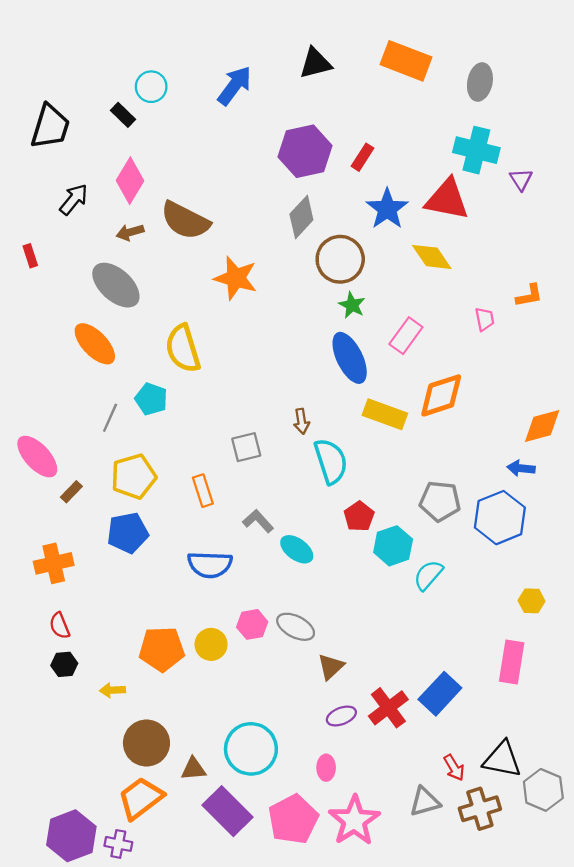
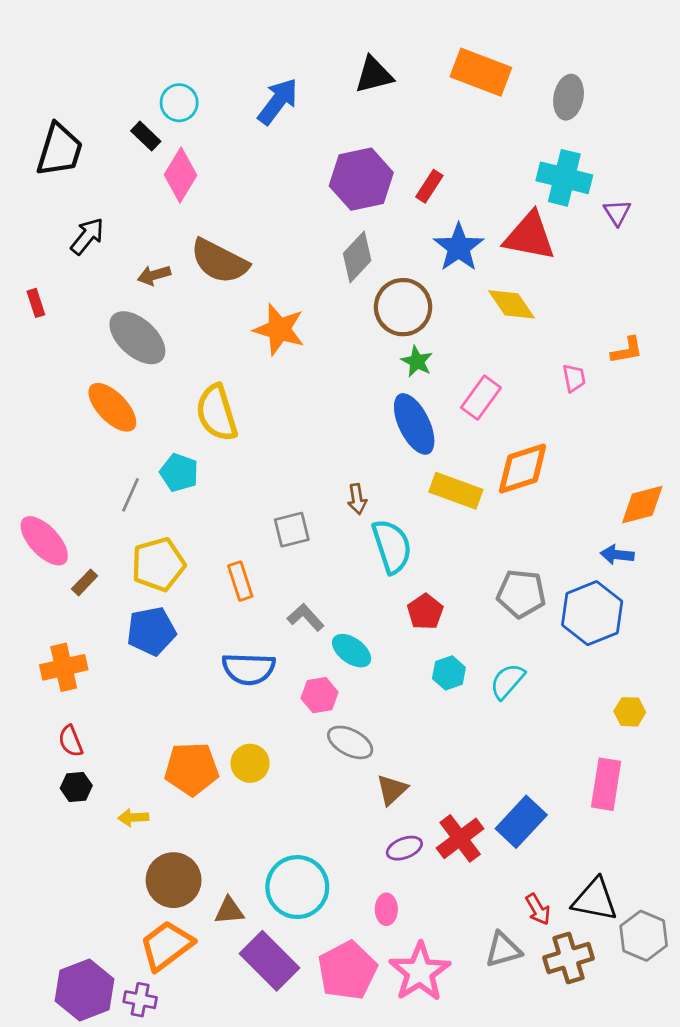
pink diamond: (130, 181) -> (181, 175), moved
cyan hexagon: (393, 546) -> (449, 673), moved, size x0.7
pink hexagon: (252, 624) -> (320, 695), moved

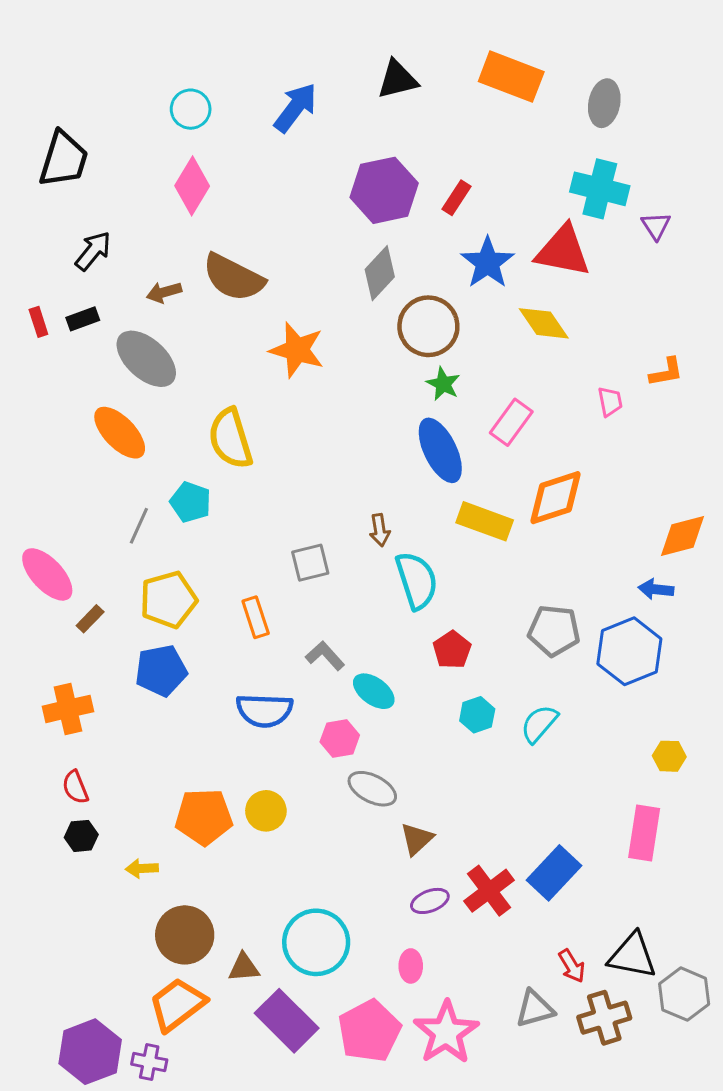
black rectangle: (146, 136) -> (83, 319), moved, turned -64

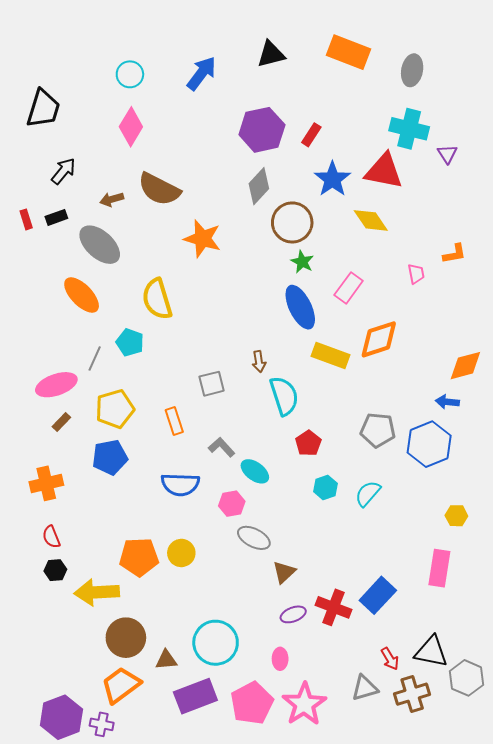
pink ellipse: (47, 574) -> (56, 385), moved, turned -66
yellow arrow: (142, 868) -> (97, 592), size x2.0
red cross: (489, 891) -> (333, 607), turned -32
purple rectangle: (287, 1021) -> (195, 696), turned -66

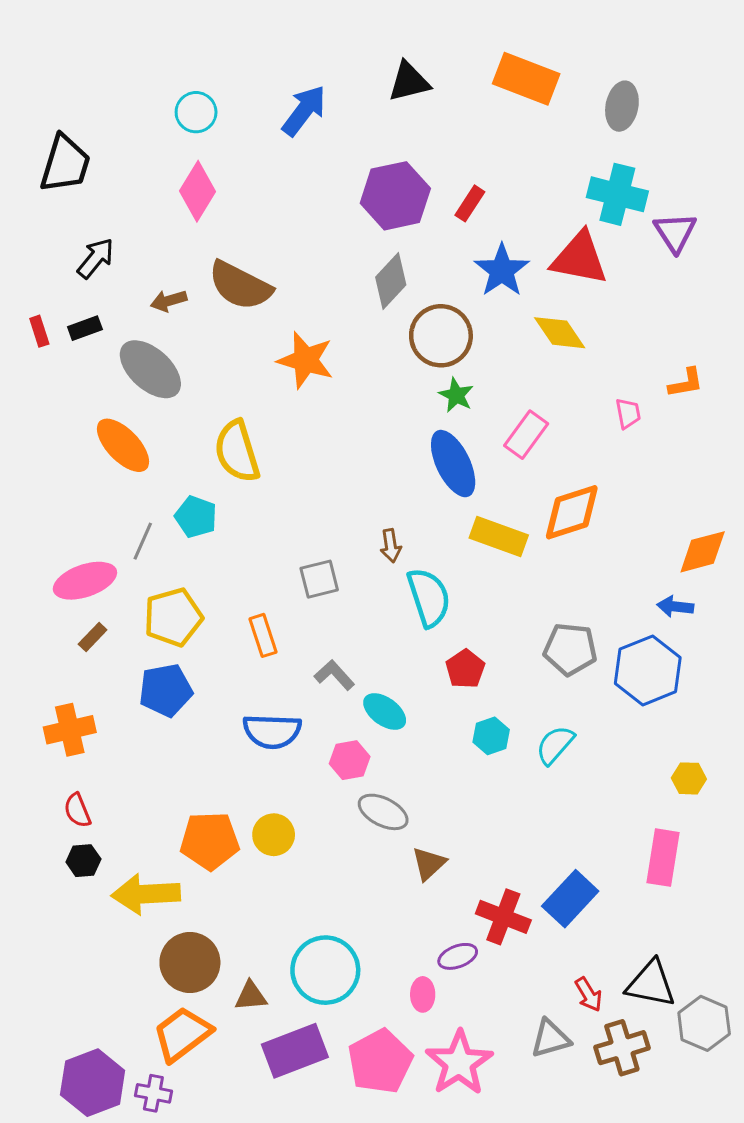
purple triangle: (447, 154) -> (675, 232), size x1.4
purple ellipse: (293, 614) -> (458, 956), moved

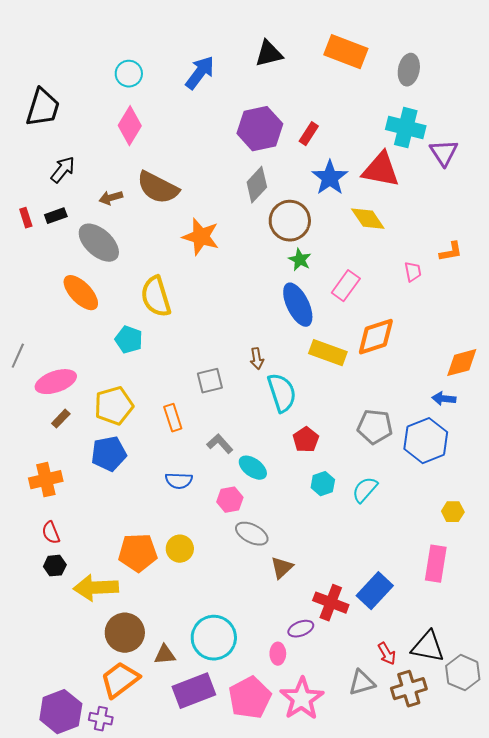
gray line: (143, 541) -> (18, 356), moved
blue semicircle: (272, 731) -> (179, 481), size x0.7

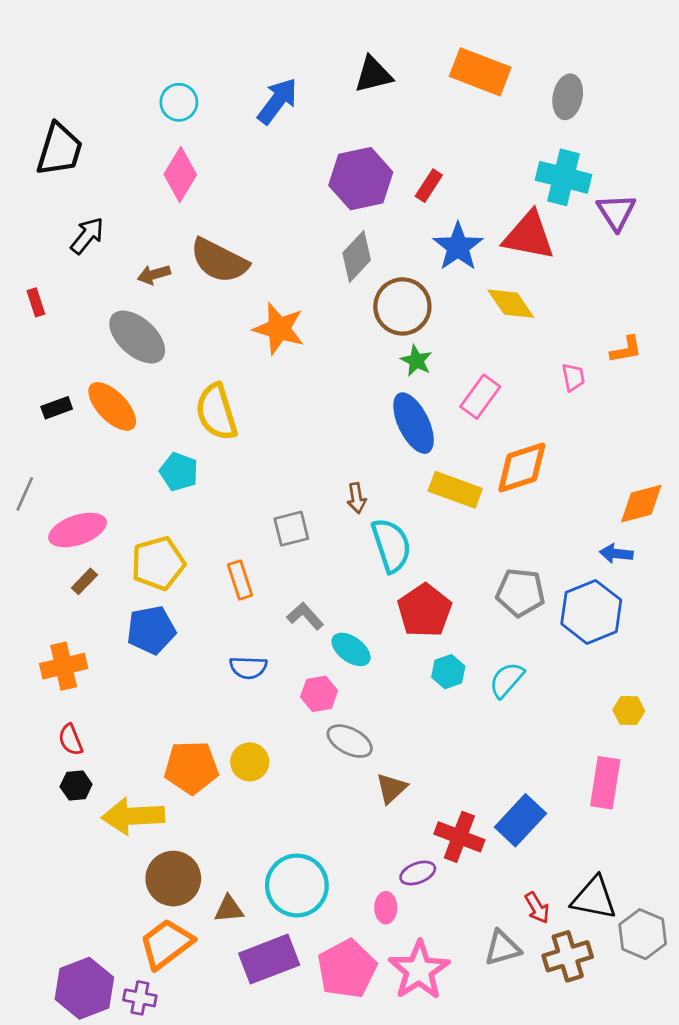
black rectangle: (56, 216) -> (57, 408), moved
red pentagon: (306, 440) -> (425, 611), size x1.5

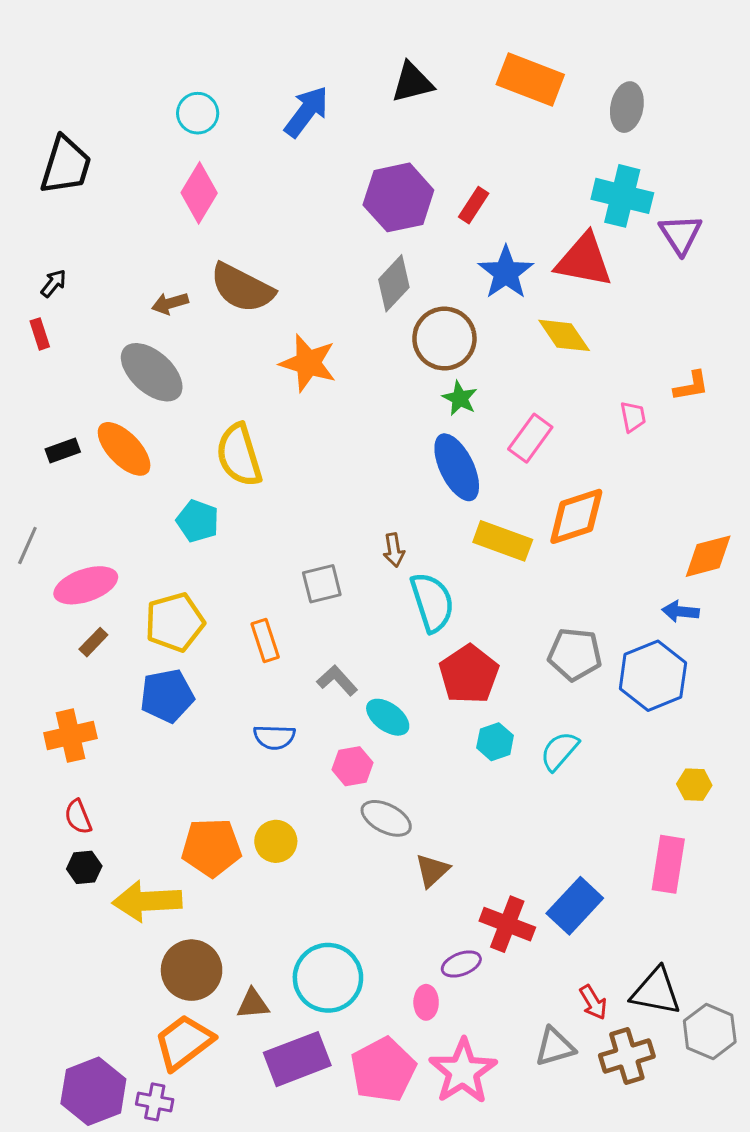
black arrow: (87, 236) -> (54, 283), moved, size x0.7

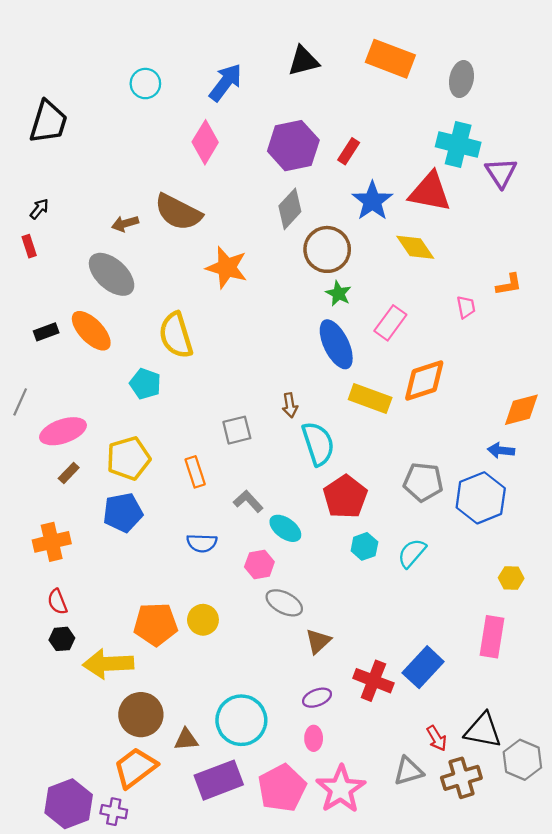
pink diamond: (199, 193) -> (205, 142), moved
purple ellipse: (461, 964) -> (317, 698), moved

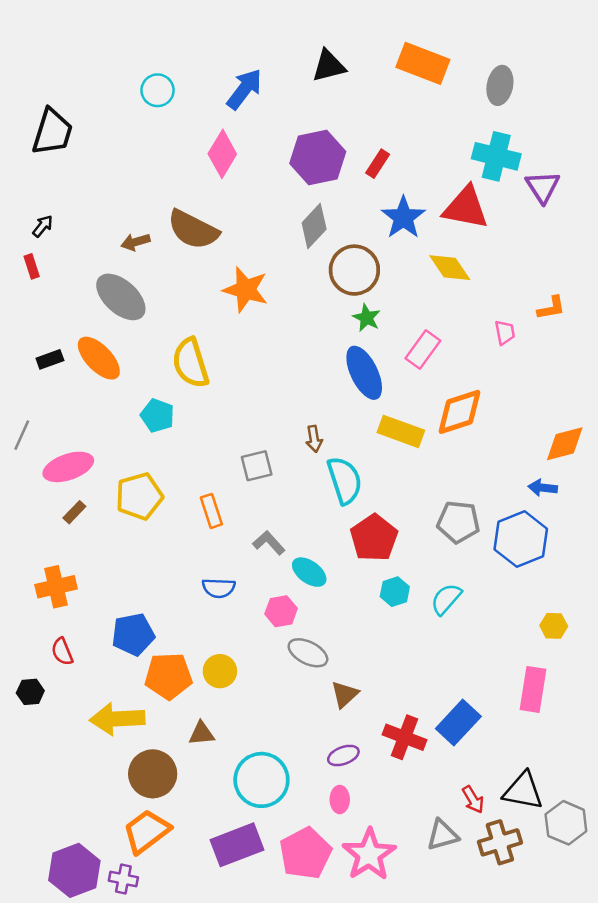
blue pentagon: (123, 513) -> (133, 634), moved
black hexagon: (62, 639) -> (30, 692), moved
brown triangle: (186, 739) -> (202, 733), moved

